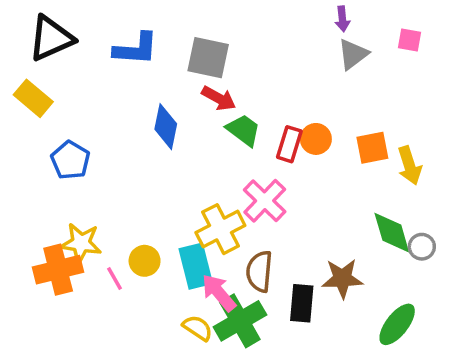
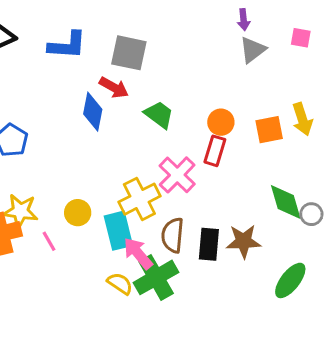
red arrow: (219, 98) -> (114, 87), moved
red rectangle: (289, 144) -> (215, 151), moved
yellow arrow: (409, 165) -> (302, 119), moved
yellow circle: (145, 261) -> (78, 213), moved
black rectangle: (302, 303) -> (209, 244), moved

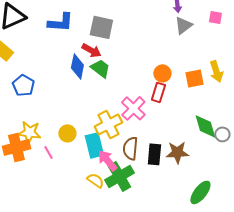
green trapezoid: (159, 115) -> (100, 68), moved
green ellipse: (290, 280) -> (200, 192), moved

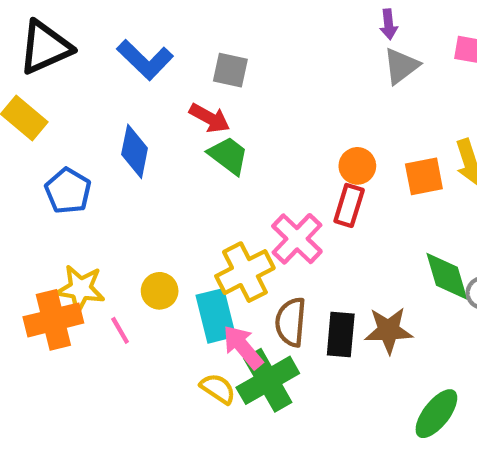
blue L-shape: (60, 22) -> (145, 60), turned 40
gray square: (101, 27) -> (230, 70), size x0.7
blue diamond: (77, 66) -> (135, 151), moved

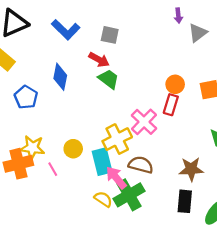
purple arrow: (389, 24) -> (178, 16), moved
brown semicircle: (291, 322) -> (141, 165), turned 100
black rectangle: (341, 335) -> (185, 201), moved

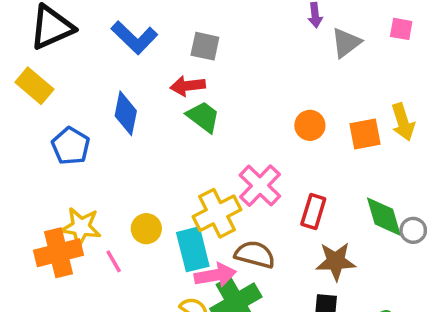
red arrow: (99, 60) -> (188, 86), turned 144
red rectangle: (171, 105) -> (313, 211), moved
pink arrow: (116, 178) -> (215, 275), turned 120

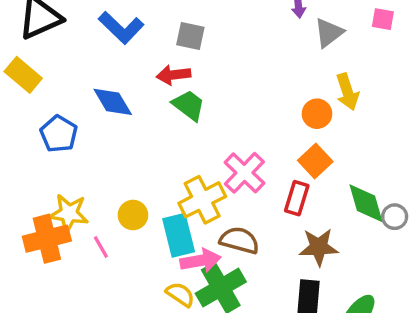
blue diamond: (126, 113) -> (113, 102), turned -42
yellow arrow: (403, 122) -> (347, 92), moved
orange circle: (310, 125) -> (317, 114), moved
orange square: (365, 134) -> (315, 161), moved, turned -32

